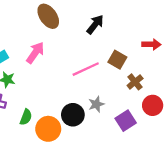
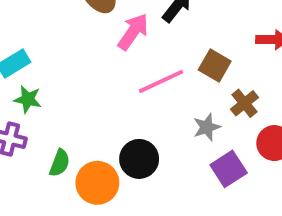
pink arrow: (35, 53) -> (133, 32), moved
gray star: (96, 104) -> (207, 127), moved

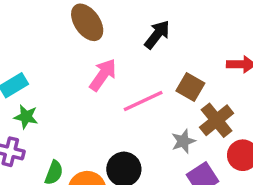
pink arrow: (133, 32) -> (103, 75), moved
brown cross: (244, 103) -> (217, 120), size x1.4

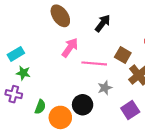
pink line: (143, 101) -> (94, 63), turned 30
gray star: (183, 141) -> (105, 88), moved

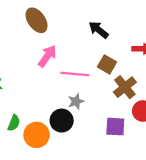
black arrow: (103, 23) -> (99, 30), moved, turned -90
gray star: (105, 88) -> (76, 101), moved
purple square: (130, 110) -> (115, 127), turned 36

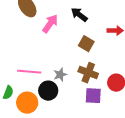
pink arrow: (47, 56) -> (50, 24), moved
pink line: (75, 74) -> (29, 72), moved
brown cross: (125, 87) -> (88, 73), moved, turned -30

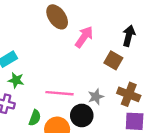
black arrow: (79, 15) -> (129, 36), moved, turned 66
brown square: (86, 44) -> (113, 60), moved

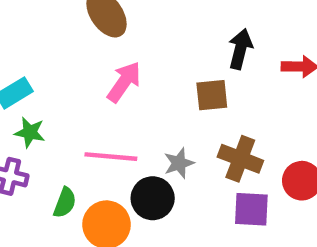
pink arrow: (84, 37) -> (124, 82), moved
brown square: (113, 60) -> (212, 95), turned -36

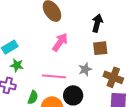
black arrow: (240, 49) -> (97, 23), moved
gray star: (179, 163) -> (85, 69), moved

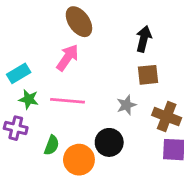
pink arrow: (60, 42) -> (67, 58), moved
pink line: (54, 76) -> (67, 101), moved

